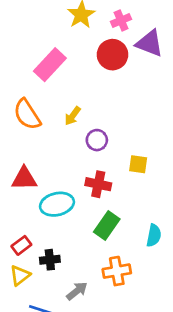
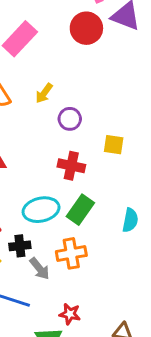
cyan ellipse: (57, 204) -> (41, 210), moved
orange cross: (117, 271) -> (71, 253), moved
gray arrow: (77, 291) -> (40, 269), moved, turned 90

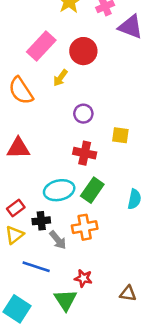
red circle: (86, 28) -> (83, 51), moved
yellow arrow: (44, 93) -> (60, 78), moved

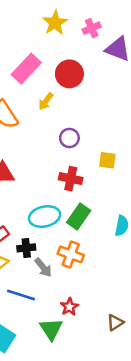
orange cross: (85, 227) -> (71, 254), turned 30
red star: (83, 278) -> (69, 307), turned 30
brown triangle: (128, 294) -> (115, 323), turned -42

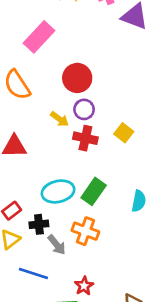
red circle: (69, 74) -> (77, 78), moved
yellow arrow: (46, 101) -> (59, 119), moved, turned -90
yellow square: (107, 160) -> (124, 133), turned 30
red cross: (71, 179) -> (85, 138), moved

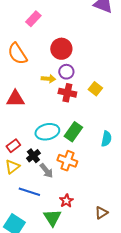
pink rectangle: (39, 37) -> (33, 19), size x0.7
yellow arrow: (59, 119) -> (48, 79), turned -32
black cross: (39, 224) -> (33, 156), turned -32

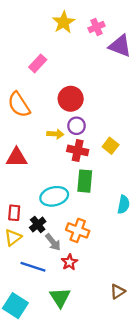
green rectangle: (73, 132) -> (85, 181), moved, turned -30
red rectangle: (13, 146) -> (14, 213), turned -48
red star: (66, 201) -> (69, 262), moved

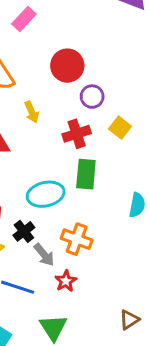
purple circle: (76, 126) -> (92, 97), moved
yellow arrow: (55, 134) -> (32, 112), moved, turned 63
red cross: (78, 150) -> (77, 134), turned -30

